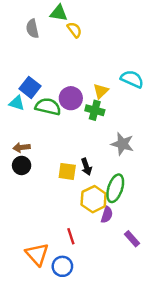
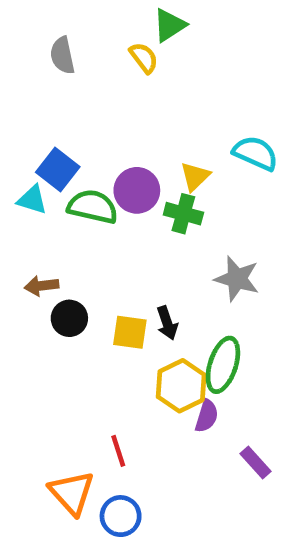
green triangle: (59, 13) -> (169, 25), moved, turned -42
black circle: (22, 165) -> (69, 318), moved
red line: (71, 236) -> (118, 451), moved

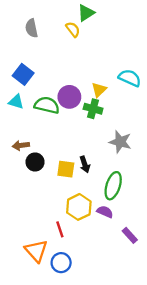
blue square: (58, 169) -> (23, 74), moved
yellow hexagon: (181, 386) -> (79, 207), moved
purple semicircle: (207, 416) -> (105, 212), turned -84

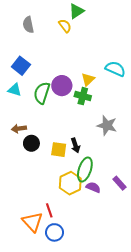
green semicircle: (47, 105) -> (42, 93), turned -85
green ellipse: (113, 186) -> (85, 169), moved
red line: (60, 229) -> (49, 210), moved
purple rectangle: (130, 235) -> (120, 183), moved

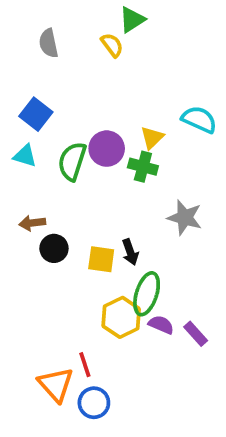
purple rectangle: (120, 183) -> (196, 334), moved

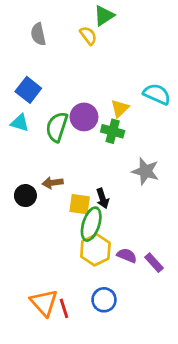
brown arrow: (32, 223) -> (53, 183), moved
black circle: (54, 248) -> (25, 196), moved
green ellipse: (147, 294) -> (91, 224), moved
red line: (85, 365) -> (64, 308), moved
blue circle: (94, 403) -> (104, 300), moved

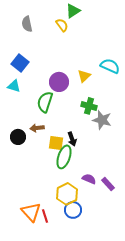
green semicircle: (57, 127) -> (45, 102), moved
green cross: (113, 131) -> (89, 106), moved
yellow hexagon: (95, 250) -> (67, 194), moved

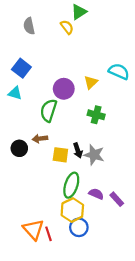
gray star: (102, 120) -> (94, 155), moved
green ellipse: (64, 157) -> (71, 185), moved

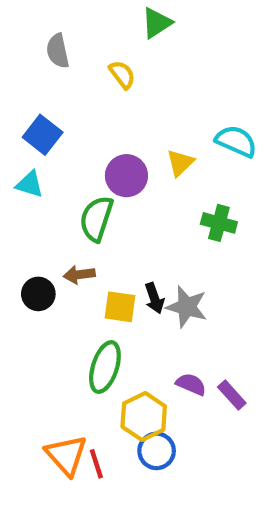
yellow semicircle: (67, 27) -> (122, 75), moved
green cross: (96, 115) -> (219, 223), moved
green ellipse: (71, 185) -> (105, 367), moved

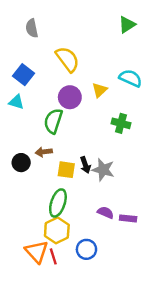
green triangle: (157, 23) -> (127, 25), moved
yellow semicircle: (122, 75) -> (67, 59), moved, size x1.6
purple rectangle: (232, 395) -> (128, 218), turned -42
yellow hexagon: (144, 416) -> (57, 230), moved

